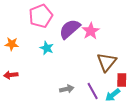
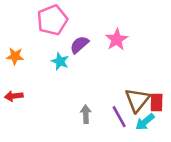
purple semicircle: (70, 29) -> (79, 45), moved, size x0.7
brown triangle: (107, 62) -> (137, 100), moved
gray arrow: (67, 89) -> (86, 114), turned -80

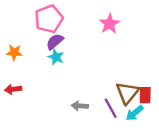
pink star: (117, 39) -> (110, 24), moved
purple semicircle: (79, 45) -> (55, 42), moved
gray arrow: (86, 114) -> (80, 106), turned -84

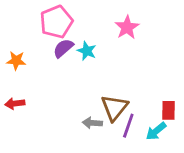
cyan star: (56, 57) -> (87, 51), moved
brown triangle: (127, 93) -> (114, 108), moved
purple line: (111, 108) -> (128, 126), turned 48

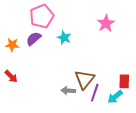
pink star: (127, 27) -> (106, 23), moved
purple semicircle: (63, 48) -> (34, 39), moved
red arrow: (15, 103) -> (11, 76), turned -128

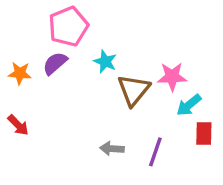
pink star: (106, 23) -> (172, 77), moved, turned 30
brown triangle: (85, 79) -> (134, 90), moved
cyan arrow: (115, 97) -> (189, 105), moved

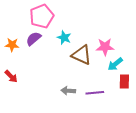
brown triangle: (134, 90) -> (81, 55), turned -45
purple line: (155, 152) -> (95, 93), turned 66

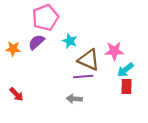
red arrow: (11, 76) -> (16, 94), moved
red rectangle: (124, 82) -> (126, 87), moved
purple line: (95, 93) -> (83, 77), moved

